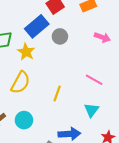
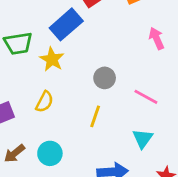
gray circle: (60, 36) -> (105, 78), moved
pink arrow: (102, 37) -> (156, 38), turned -133
yellow semicircle: (20, 82) -> (44, 102), size x0.7

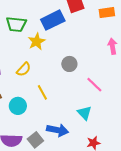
yellow line: (95, 116) -> (42, 92), moved, turned -63
cyan triangle: (143, 139) -> (84, 113), turned -35

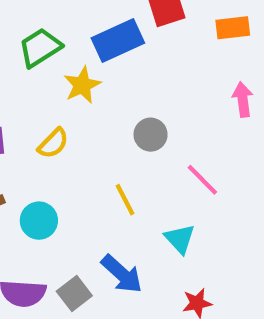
green trapezoid: (16, 24) -> (40, 48), turned 140
yellow line: (42, 92) -> (125, 200), moved
blue arrow: (58, 130) -> (122, 274), turned 30

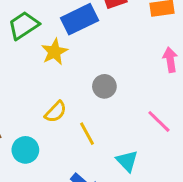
yellow semicircle: (53, 143) -> (56, 112), moved
pink line: (202, 180) -> (159, 121), moved

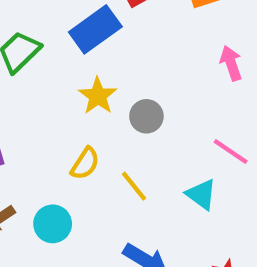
yellow star: (54, 52) -> (98, 96), moved
cyan triangle: (127, 161) -> (201, 194), moved

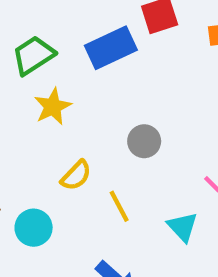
yellow star: (98, 96) -> (53, 107), moved

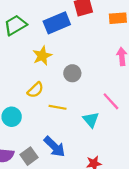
yellow star: (53, 107) -> (42, 56), moved
yellow line: (119, 206) -> (58, 107), turned -54

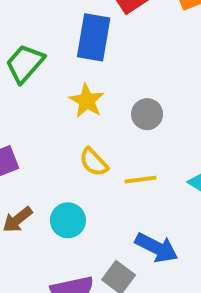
blue rectangle: (57, 23) -> (94, 37), turned -40
yellow semicircle: (35, 90) -> (94, 162), turned 108

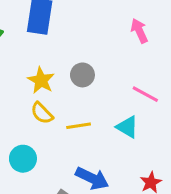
yellow star: (87, 101) -> (41, 80), moved

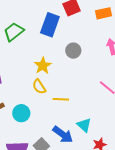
gray circle: (82, 75) -> (73, 51), moved
cyan triangle: (127, 127) -> (84, 125), moved

